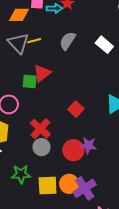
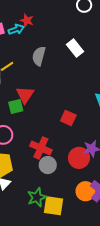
white rectangle: (104, 45) -> (75, 48), turned 30
yellow square: (48, 186) -> (53, 206), moved, turned 30

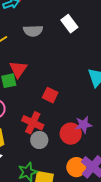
gray semicircle: (39, 56) -> (33, 31), turned -108
red square: (68, 118) -> (50, 95), moved

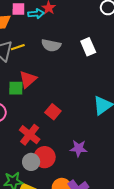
red circle: (71, 134) -> (45, 157), moved
gray circle: (39, 140) -> (31, 162), moved

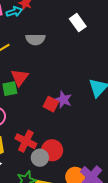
white rectangle: (88, 47) -> (78, 23), moved
red cross: (30, 135) -> (26, 141), moved
purple star: (79, 148) -> (63, 100), moved, turned 30

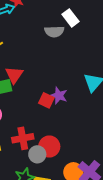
gray semicircle: (35, 39) -> (54, 31), moved
red cross: (26, 141) -> (23, 138), turned -35

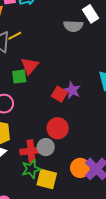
red cross: (23, 138) -> (31, 151), moved
red circle: (49, 147) -> (58, 128), moved

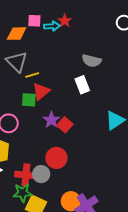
white rectangle: (90, 14) -> (82, 85), moved
yellow line: (15, 36) -> (32, 75), moved
purple star: (72, 90) -> (51, 120), moved

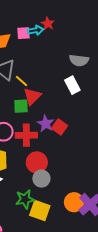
pink square: (34, 21) -> (24, 33), moved
yellow line: (32, 75) -> (22, 81), turned 64
red circle: (56, 158) -> (37, 162), moved
red cross: (26, 175) -> (26, 135), moved

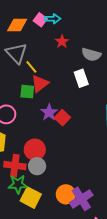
red star: (48, 24) -> (62, 42), moved
pink square: (24, 33) -> (40, 20), turned 32
red cross: (26, 135) -> (15, 166), moved

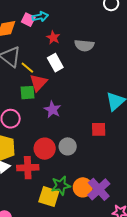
white rectangle: (81, 78) -> (55, 63), moved
red square: (62, 118) -> (99, 129), moved, turned -35
gray circle: (37, 166) -> (68, 146), moved
green star: (18, 184) -> (61, 186), moved

